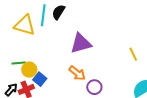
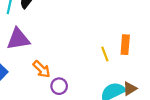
purple triangle: (81, 43) -> (18, 39), moved

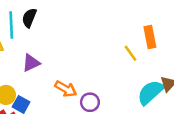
purple triangle: (18, 39) -> (31, 63), size x0.7

